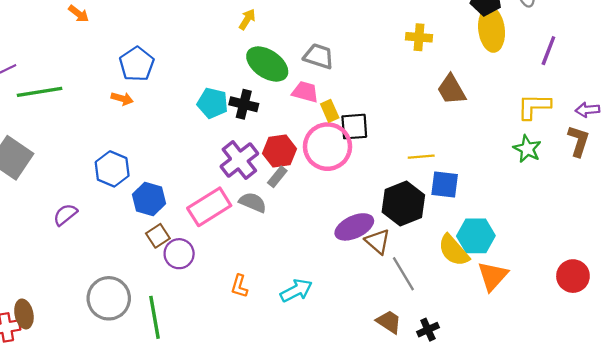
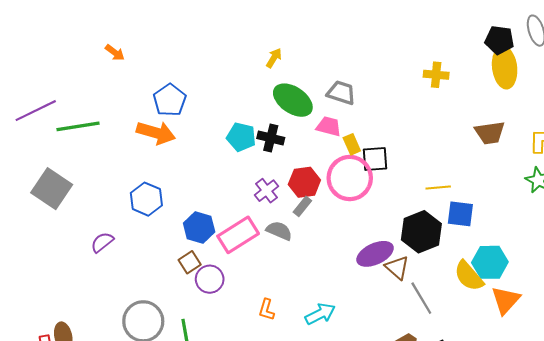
brown trapezoid: (451, 90) -> (490, 133), moved, turned -68
orange arrow: (122, 99) -> (156, 133), size x1.8
purple cross: (239, 160) -> (267, 191), size x0.7
blue hexagon: (149, 199) -> (199, 228), moved

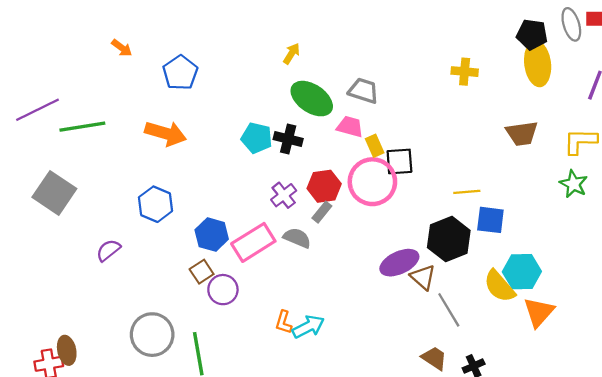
blue pentagon: (170, 100) -> (180, 73), moved
cyan arrow: (320, 314) -> (308, 327), moved

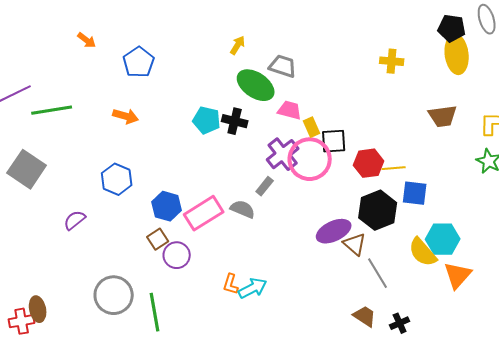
gray trapezoid: (363, 91) -> (283, 66), moved
orange arrow: (166, 133) -> (126, 116), size x0.7
red hexagon: (324, 186) -> (369, 163), moved
purple cross: (284, 195) -> (283, 154), moved, size x1.4

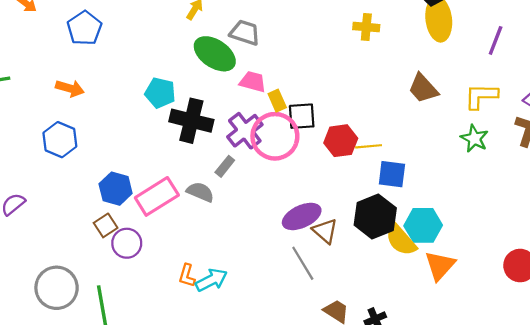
brown trapezoid: (443, 116) -> (423, 88), turned 56
black cross: (235, 121) -> (191, 121), moved, size x1.5
blue hexagon: (117, 179) -> (60, 140), moved
black hexagon: (378, 210) -> (375, 216), moved
gray line: (378, 273) -> (303, 263), moved

